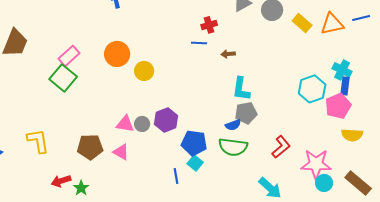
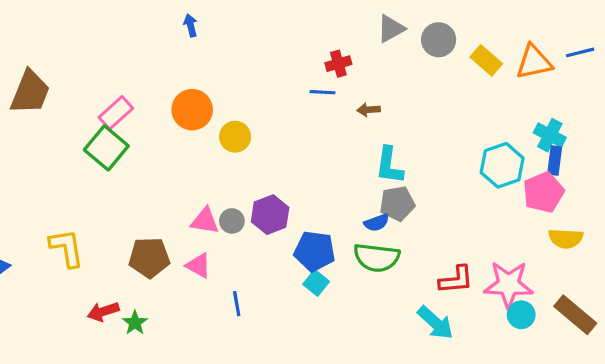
red L-shape: (281, 147) -> (456, 280), moved, turned 35
blue line: (176, 176) -> (237, 304), moved

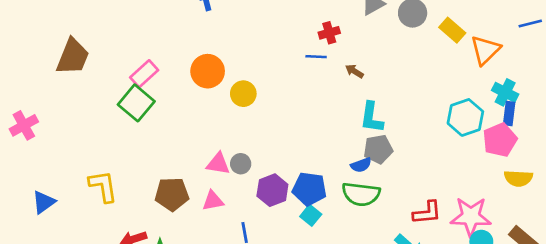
orange triangle: (534, 62) -> (485, 50), moved, turned -32
brown arrow: (369, 110) -> (354, 71), turned 36
purple hexagon: (270, 215) -> (272, 190), moved
pink triangle: (199, 265) -> (213, 201), turned -40

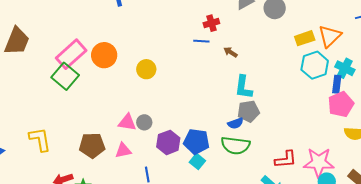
yellow rectangle: (452, 30) -> (305, 38), moved, turned -60
orange circle: (208, 71) -> (104, 55), moved
pink rectangle: (144, 74) -> (71, 54), size x1.4
blue rectangle: (509, 113) -> (337, 84), moved
cyan hexagon: (465, 117) -> (315, 65), moved

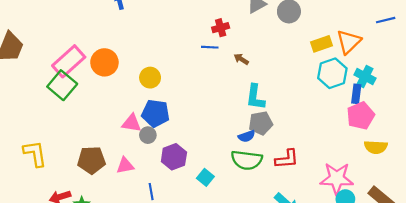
pink triangle: (127, 122) -> (132, 123), moved
blue pentagon: (196, 141) -> (155, 113), moved
red L-shape: (286, 159) -> (287, 159), moved

